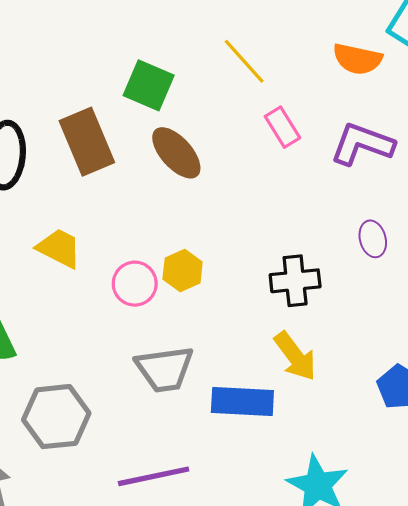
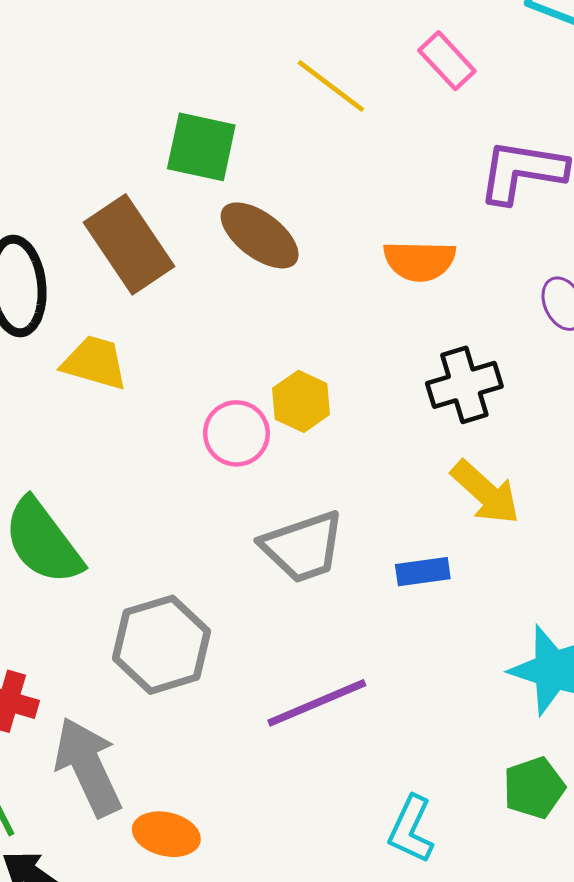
orange semicircle: (357, 59) -> (420, 261), moved
pink rectangle: (282, 127) -> (447, 61), moved
yellow trapezoid: (59, 248) -> (95, 363), moved
blue rectangle: (242, 402) -> (423, 572), size x0.6

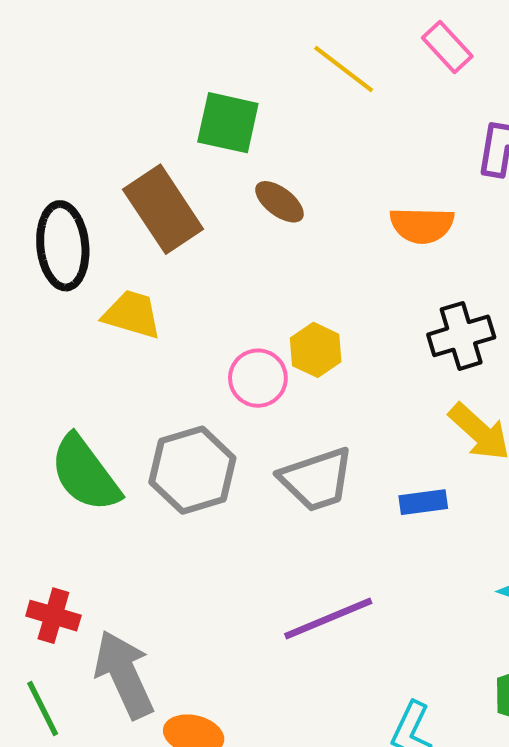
brown ellipse: (260, 235) -> (279, 202), size x0.7
gray hexagon: (161, 645) -> (192, 470), moved

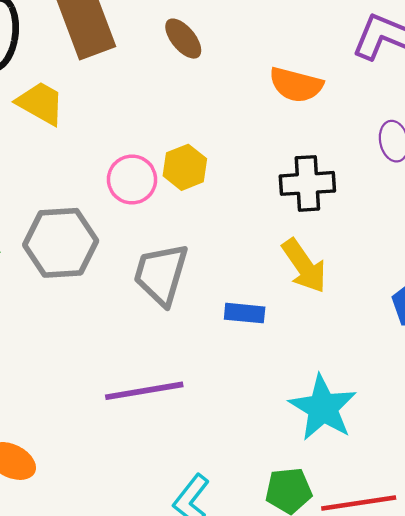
gray trapezoid: (317, 479) -> (161, 274), turned 112

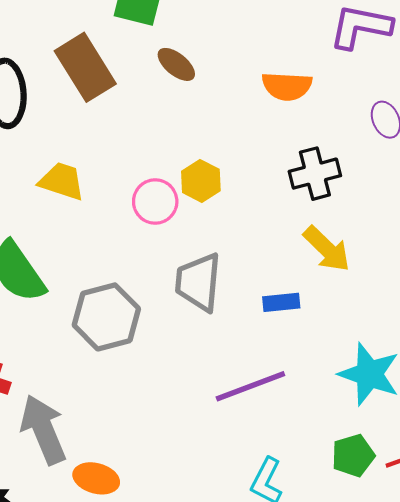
yellow trapezoid: (40, 103) -> (62, 181), moved
gray hexagon: (61, 243) -> (106, 317), moved
purple line: (144, 391) -> (250, 386), moved

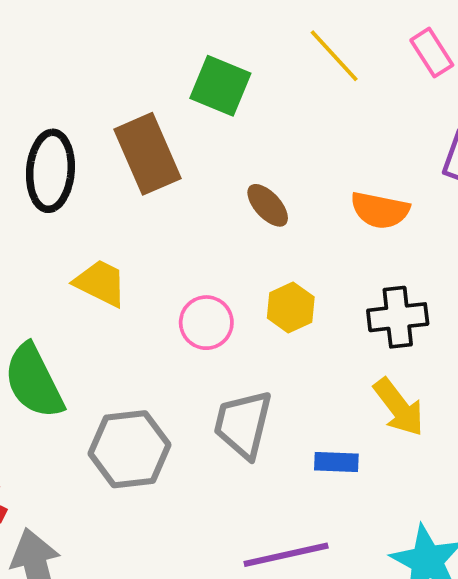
brown ellipse: (176, 64) -> (268, 205), moved
yellow hexagon: (201, 181) -> (291, 308), moved

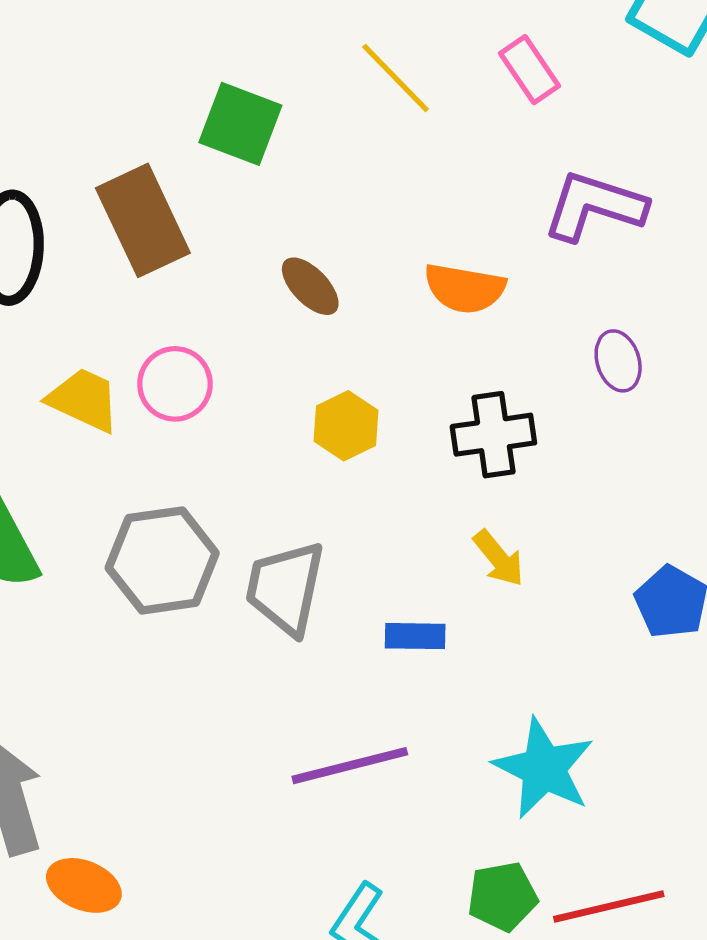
pink circle: (206, 323) -> (175, 384), moved
yellow arrow: (399, 407) -> (499, 558), size x0.7
gray hexagon: (130, 449) -> (162, 560), moved

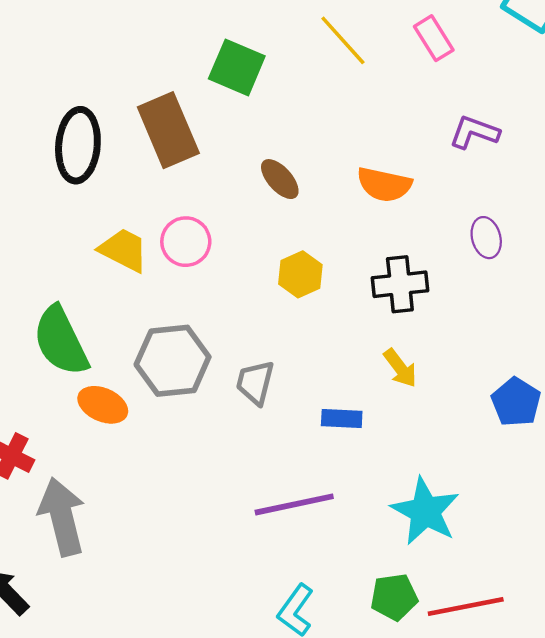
purple L-shape: (594, 206) -> (474, 132), size x0.7
gray trapezoid: (285, 588) -> (255, 383), size x0.7
orange ellipse: (84, 885) -> (103, 405), moved

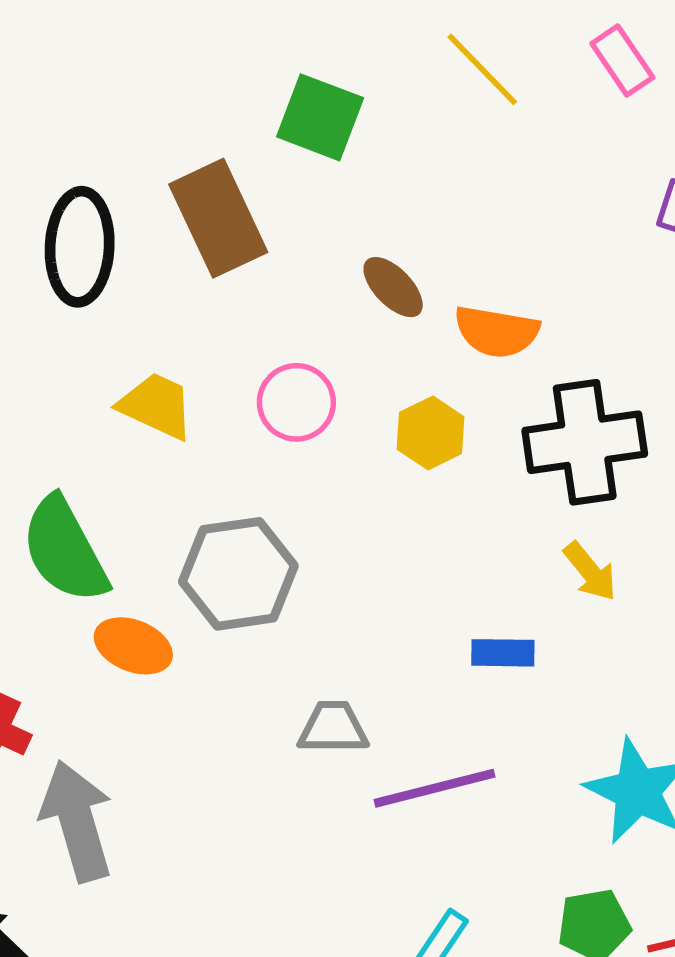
orange semicircle: (384, 185) -> (497, 332), moved
pink circle: (186, 242) -> (296, 402), moved
black cross: (400, 284) -> (585, 442), size x1.4
gray trapezoid: (255, 383) -> (333, 728), moved, turned 78

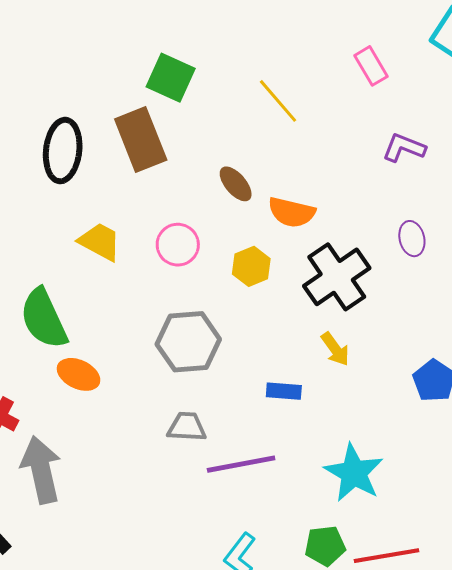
yellow line: (482, 69) -> (278, 101), moved
green square: (320, 117) -> (171, 78), moved
black cross: (585, 442) -> (337, 277), turned -30
gray hexagon: (238, 574) -> (188, 342), moved

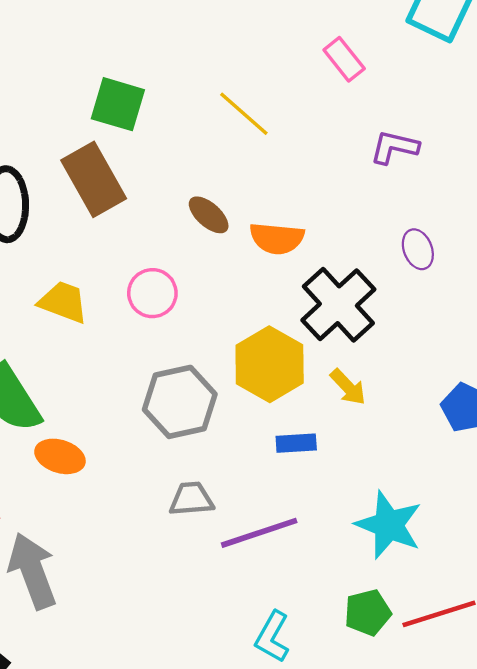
yellow hexagon: (251, 266) -> (270, 364), moved, size x1.6

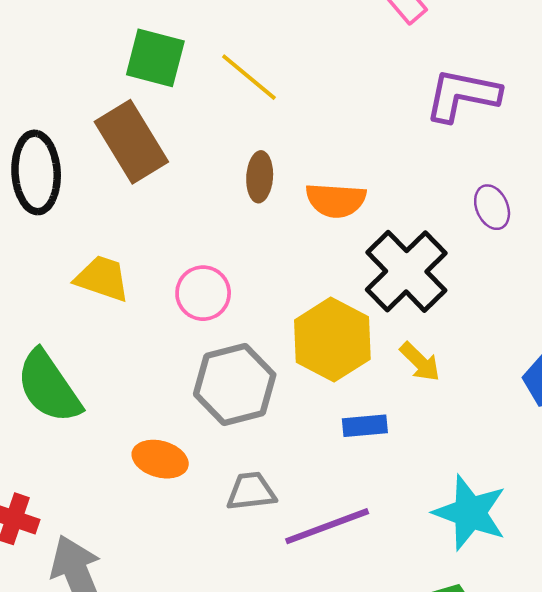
yellow line: (244, 114) -> (249, 77), moved
purple L-shape: (394, 147) -> (462, 95), size x1.4
brown ellipse: (209, 215) -> (260, 177), turned 54
pink circle: (152, 293) -> (203, 293), moved
orange ellipse: (60, 456) -> (160, 459), moved

